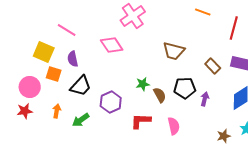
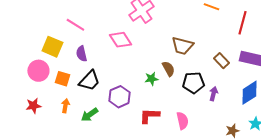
orange square: (54, 74) -> (62, 79), moved
pink circle: (30, 87) -> (38, 71), moved
brown semicircle: (160, 95) -> (168, 69), moved

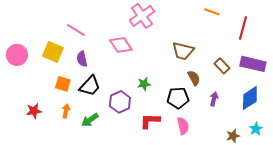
brown semicircle: (168, 69) -> (194, 78), moved
pink circle: (38, 71) -> (17, 55), moved
green star: (151, 79) -> (144, 84), moved
black pentagon: (193, 83) -> (178, 98), moved

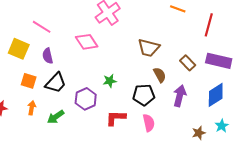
purple arrow: (214, 99) -> (180, 96), size x1.5

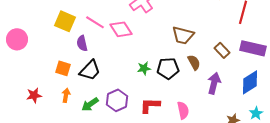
pink line: (42, 27) -> (95, 22), moved
yellow square: (19, 49) -> (65, 21), moved
black pentagon: (144, 95) -> (168, 68), moved
purple hexagon: (86, 99) -> (117, 100), moved

